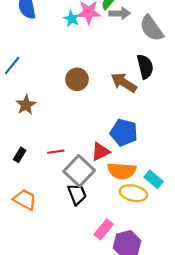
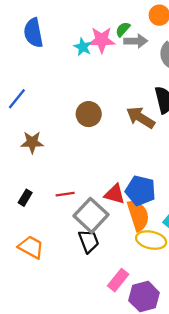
brown star: (26, 105) -> (32, 142), turned 30
blue pentagon: (124, 133) -> (140, 191), moved
red triangle: (100, 152) -> (115, 194), turned 42
orange semicircle: (122, 171) -> (138, 215), turned -112

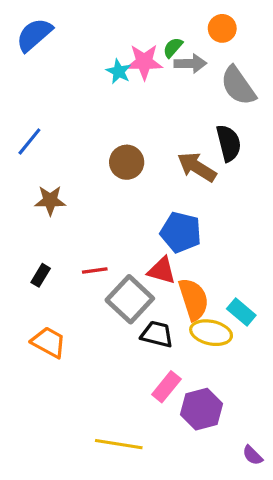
blue semicircle: (33, 33) -> (34, 35), moved, turned 60
blue pentagon: (140, 191) -> (181, 232), moved
black trapezoid: (89, 241) -> (157, 334), moved, turned -55

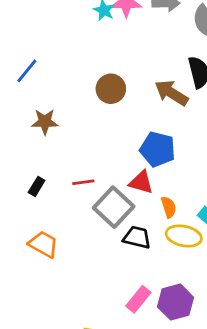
orange semicircle: (194, 299) -> (169, 207), size x0.6
pink rectangle: (166, 387) -> (138, 299), moved

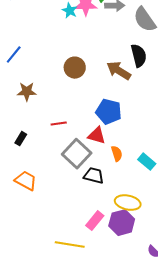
red line: (83, 182) -> (59, 124), moved
yellow ellipse: (184, 236) -> (128, 203), moved

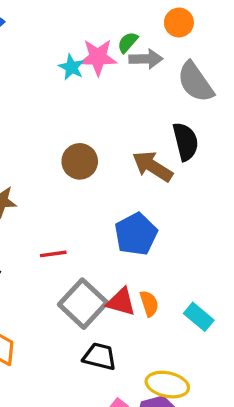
blue pentagon: (109, 112) -> (136, 234), turned 30
red triangle: (97, 136) -> (121, 302), moved
black trapezoid: (94, 176) -> (100, 356), moved

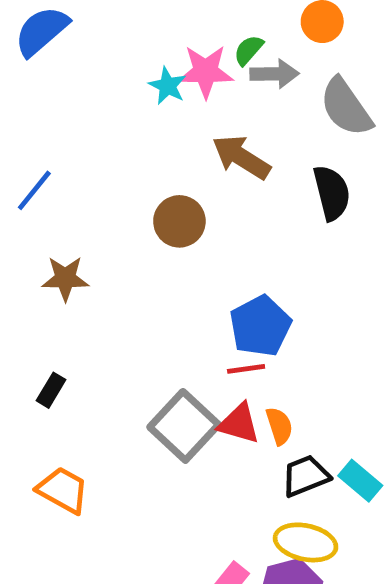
brown arrow: (152, 166) -> (241, 157), moved
red line: (53, 254) -> (246, 369), moved
cyan rectangle: (199, 317) -> (360, 481), moved
black trapezoid: (100, 356) -> (306, 476), moved, turned -36

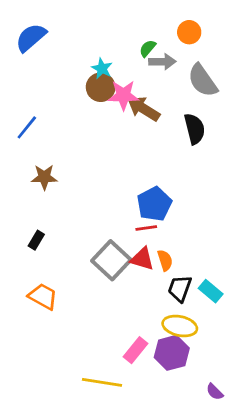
pink star: (206, 72) -> (123, 95), moved
brown circle: (179, 221) -> (101, 87), moved
black trapezoid: (306, 476) -> (180, 288), turned -48

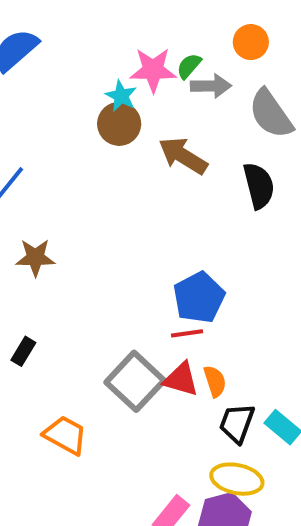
pink star: (123, 95) -> (153, 70), moved
orange trapezoid: (43, 296) -> (65, 435), moved

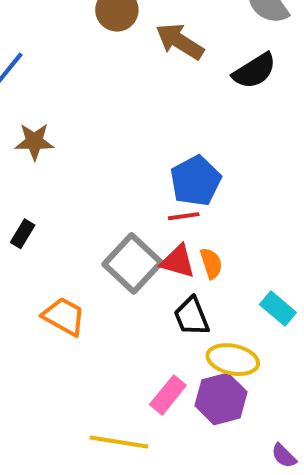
black semicircle: (259, 186) -> (254, 71), turned 72
black trapezoid: (237, 423) -> (192, 316), moved, turned -42

